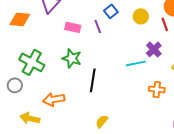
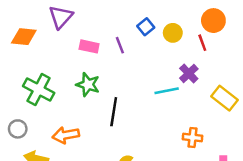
blue square: (111, 11) -> (146, 27), moved
gray circle: (15, 85) -> (18, 129), moved
orange cross: (157, 89) -> (193, 138), moved

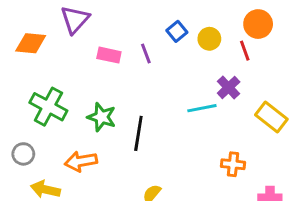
green star: (88, 85) -> (102, 117), moved

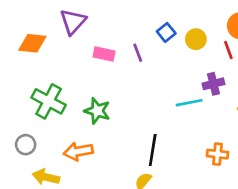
purple cross: (229, 88) -> (213, 84), turned 30
black line: (138, 133) -> (153, 150), moved

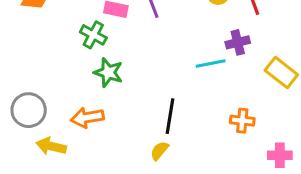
green cross: (49, 101) -> (93, 35), moved, size x0.7
gray circle: (26, 145) -> (29, 110), size x1.5

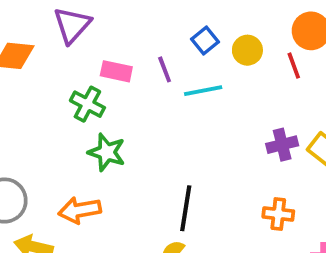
purple cross: (238, 42) -> (282, 145), moved
cyan line: (211, 63) -> (203, 91), moved

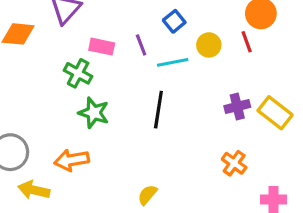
yellow circle: (247, 50) -> (209, 45), moved
black line: (186, 208) -> (158, 110), moved
orange cross: (278, 214) -> (234, 163), turned 30

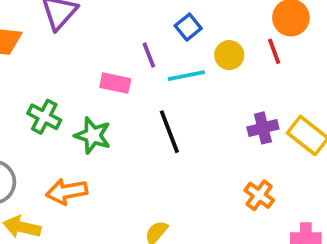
pink rectangle: (102, 47) -> (115, 83), moved
green cross: (78, 73) -> (44, 117), moved
black line: (158, 110) -> (169, 132), turned -30

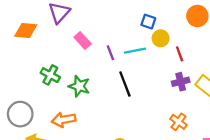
blue square: (188, 27) -> (148, 22), moved, turned -32
red line: (274, 51) -> (180, 54), moved
purple line: (149, 55) -> (110, 53), moved
pink rectangle: (115, 83) -> (83, 41), moved, turned 36

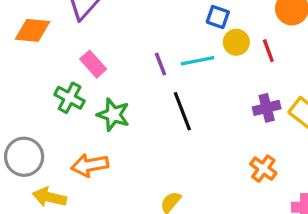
pink rectangle: (83, 41) -> (93, 64), moved
red line: (180, 54) -> (268, 51), moved

